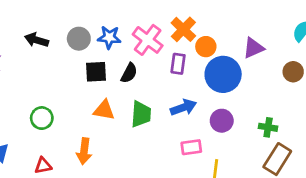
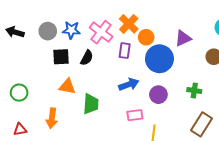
green trapezoid: (141, 114) -> (91, 104), moved
green cross: (268, 127) -> (194, 91), moved

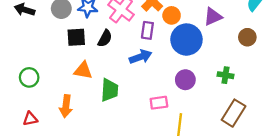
blue arrow: (129, 84) -> (141, 57), moved

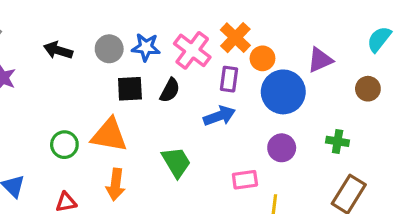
orange triangle: (83, 71) -> (109, 135), moved, size x1.4
green trapezoid: (110, 90) -> (176, 162), turned -35

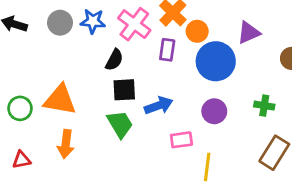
black square: (130, 89) -> (124, 90), moved
blue arrow: (219, 116) -> (159, 106), moved

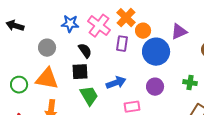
gray circle: (60, 23) -> (47, 48), moved
black semicircle: (114, 60) -> (85, 51), turned -63
black square: (124, 90) -> (80, 72), moved

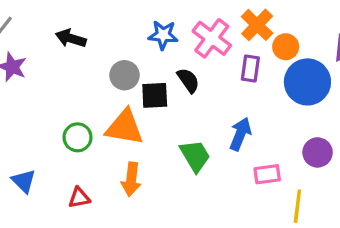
black square: (80, 72) -> (155, 95), moved
blue arrow: (116, 83) -> (240, 134), turned -48
purple circle: (155, 87) -> (318, 152), moved

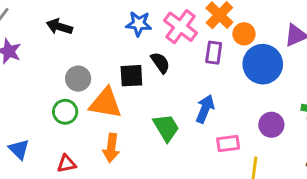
gray circle: (125, 75) -> (78, 79), moved

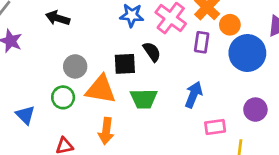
green trapezoid: (166, 128) -> (144, 99), moved, turned 120
blue triangle: (19, 149) -> (25, 115), moved

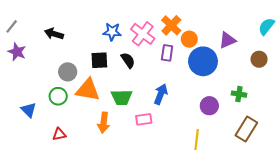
black square: (125, 64) -> (99, 60), moved
pink rectangle: (215, 127) -> (144, 119), moved
orange arrow: (106, 131) -> (104, 123), moved

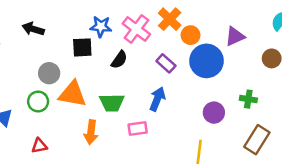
purple rectangle: (167, 53) -> (166, 63), moved, turned -56
black square: (99, 60) -> (82, 47), moved
black semicircle: (128, 60) -> (119, 60), turned 70

